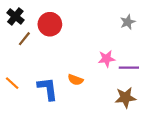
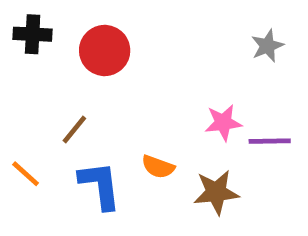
black cross: (15, 16) -> (33, 34), turned -36
brown line: (24, 39) -> (74, 130), moved
brown star: (125, 98) -> (216, 192), moved

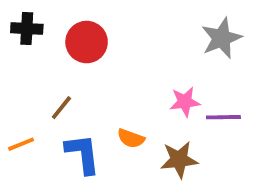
gray star: (267, 46) -> (221, 38), size x1.5
orange line: (26, 174) -> (21, 144), turned -64

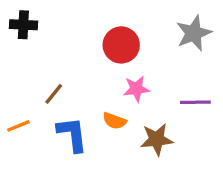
red circle: (87, 42) -> (121, 45), moved
pink star: (185, 102) -> (136, 89), moved

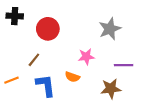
gray star: (194, 33) -> (110, 29), moved
red circle: (121, 45) -> (48, 29), moved
brown star: (157, 139) -> (111, 89), moved

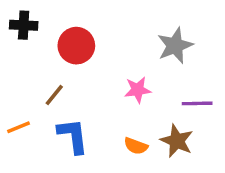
orange semicircle: (72, 77) -> (136, 146), moved
brown star: (111, 89) -> (177, 141), turned 30

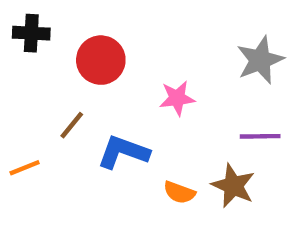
gray star: (175, 46) -> (260, 60), moved
pink star: (138, 90) -> (177, 98), moved
blue L-shape: (73, 136) -> (123, 152), moved, turned -63

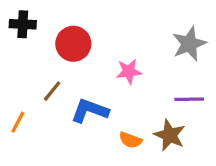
orange line: (25, 168) -> (18, 122), turned -40

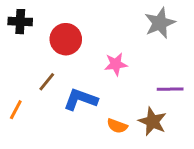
gray star: (189, 44) -> (160, 23), moved

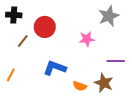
pink star: (116, 64) -> (87, 39), moved
brown line: (47, 82) -> (23, 41), moved

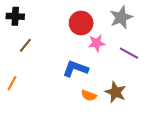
red circle: (45, 27) -> (81, 23), moved
purple line: (116, 61) -> (129, 53), moved, turned 30
blue L-shape: (55, 68) -> (75, 69), moved

